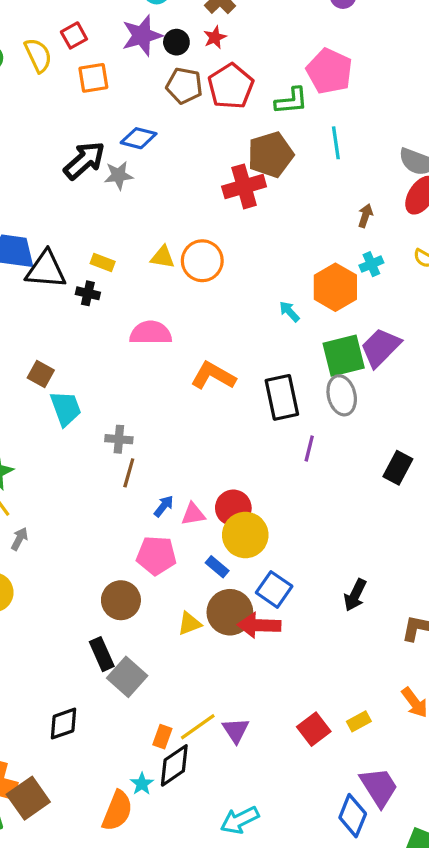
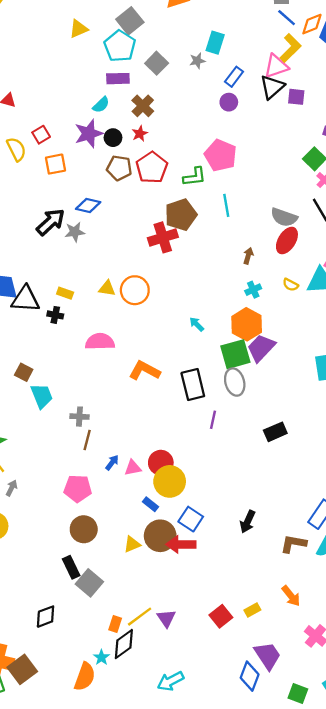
orange hexagon: (335, 287) -> (247, 324), moved
black rectangle: (398, 468) -> (275, 432), turned 40
pink pentagon: (156, 555) -> (78, 488), moved

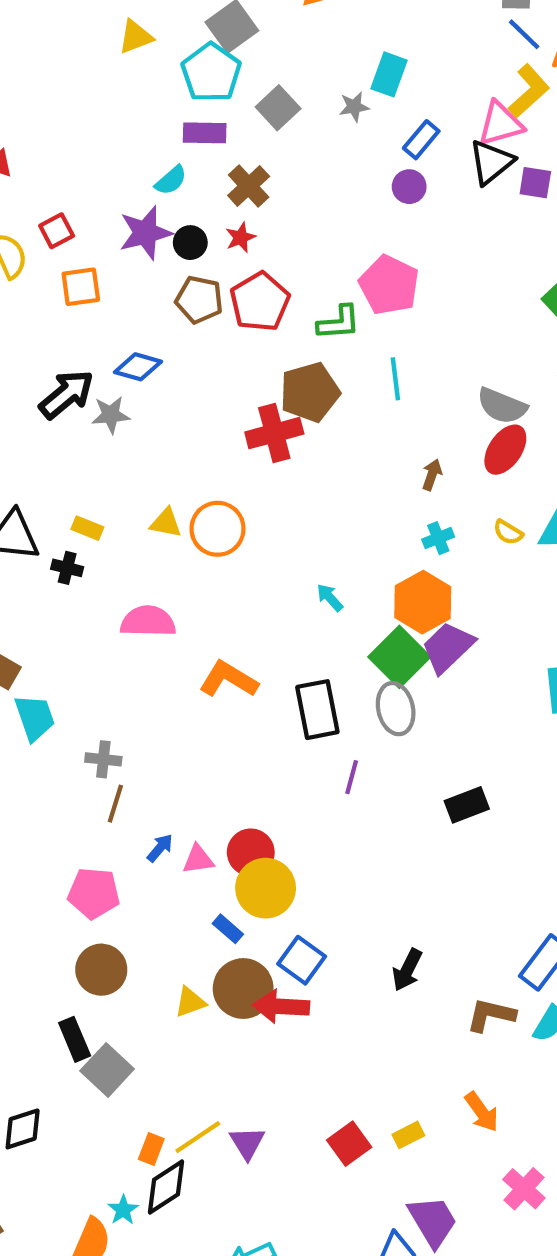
green square: (235, 354) -> (399, 657), turned -32

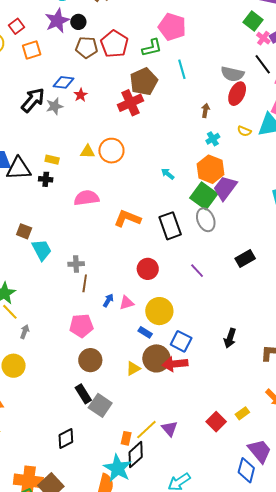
red star: (241, 237) -> (81, 95), moved
purple line: (352, 777) -> (197, 271), moved, turned -49
red circle: (251, 852) -> (148, 269), moved
cyan star: (123, 1210) -> (118, 468), size x2.0

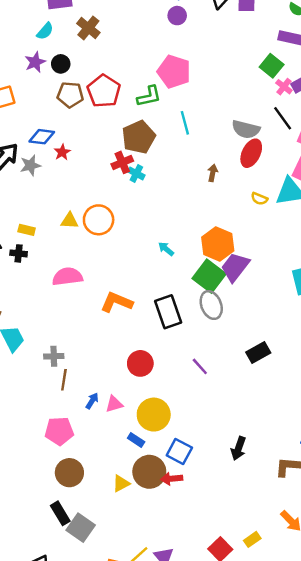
purple star: (57, 21) -> (35, 62), size x0.7
red cross: (130, 103) -> (122, 162), size x0.7
cyan cross: (213, 139) -> (136, 174), moved, turned -32
red arrow: (175, 364) -> (172, 479), size x0.7

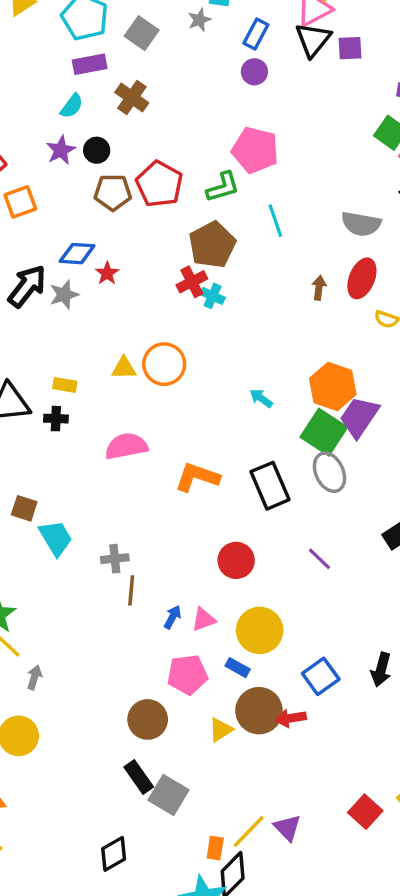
red ellipse: (251, 153) -> (362, 278), moved
pink pentagon: (59, 431) -> (187, 675), moved
blue square: (179, 451) -> (321, 676), moved, turned 30

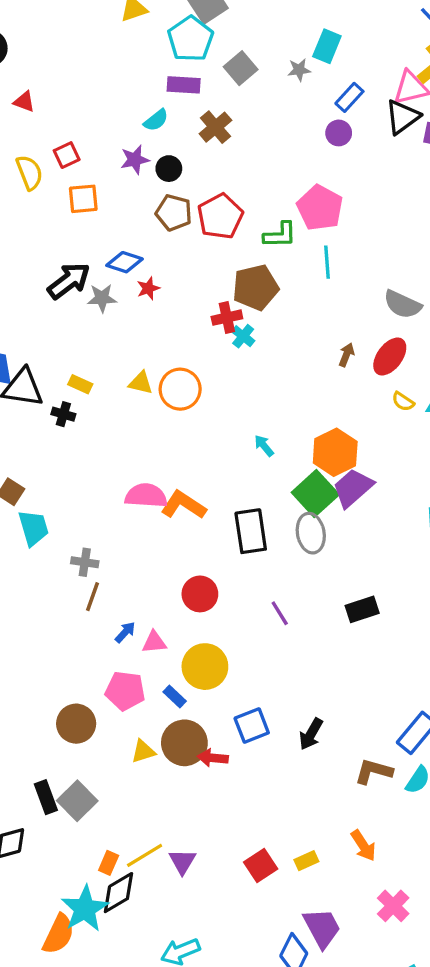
cyan line: (275, 221) -> (327, 262), moved
pink semicircle: (126, 446) -> (146, 496), moved
black rectangle: (139, 777) -> (46, 797), moved

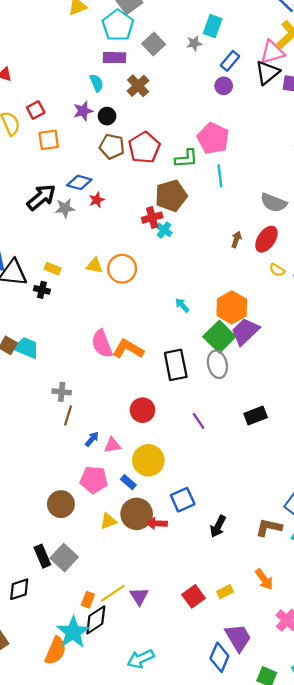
cyan semicircle: (156, 120) -> (97, 83), turned -72
pink semicircle: (146, 496) -> (102, 344), turned -112
cyan trapezoid: (34, 528) -> (26, 348), moved, turned -48
black arrow: (311, 734) -> (218, 526), moved

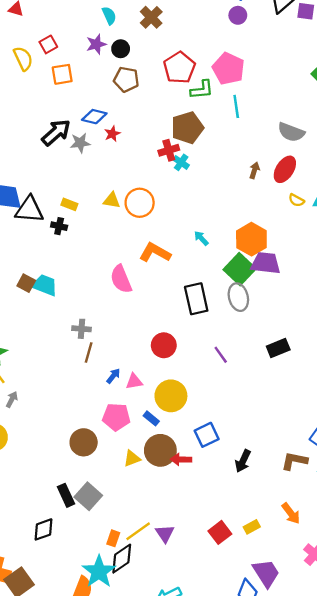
red pentagon: (144, 148) -> (179, 68), moved
purple trapezoid: (245, 331) -> (266, 263), turned 52
orange L-shape: (128, 349) -> (155, 253), moved

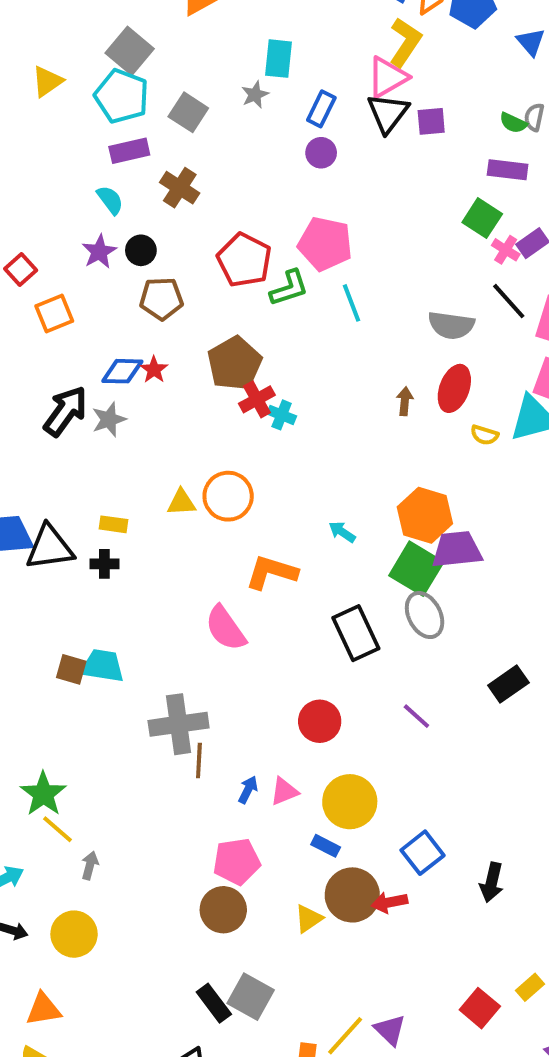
brown pentagon: (187, 128) -> (235, 363), moved
red star: (112, 134) -> (154, 370), moved
gray cross: (81, 329) -> (179, 724), size x1.8
pink pentagon: (116, 417) -> (237, 862), moved

